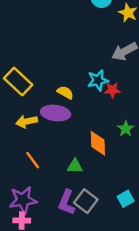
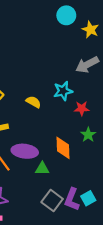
red star: (112, 90) -> (82, 108), moved
purple ellipse: (56, 113) -> (25, 151), moved
purple L-shape: (66, 202) -> (72, 199), moved

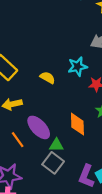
purple ellipse: (25, 151) -> (39, 127), turned 40
gray square: (52, 200) -> (53, 163), moved

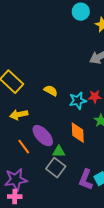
cyan star: (77, 66) -> (78, 101), moved

